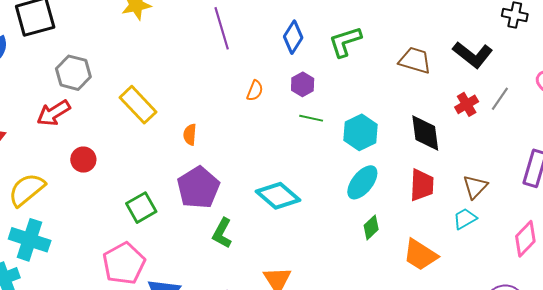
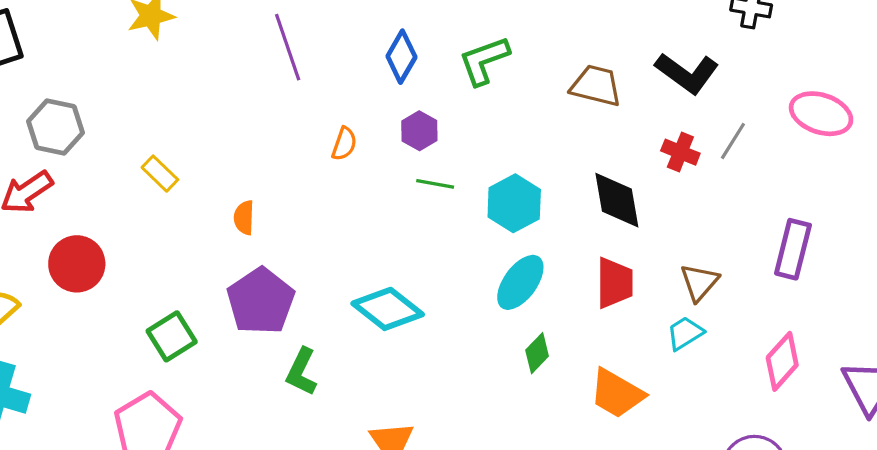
red cross: (467, 104) -> (680, 152), turned -35
yellow rectangle: (138, 105) -> (160, 174), size x0.6
red circle: (83, 160) -> (77, 264), size x1.4

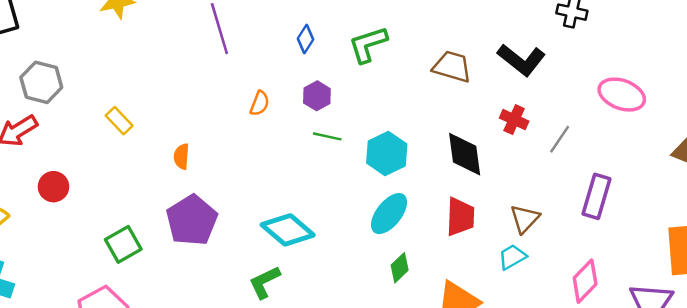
blue diamond: (401, 57) -> (306, 39), size x0.7
gray line: (733, 141) -> (560, 139), moved
red circle: (77, 264) -> (53, 187), size x0.7
green L-shape: (301, 372) -> (264, 282), moved, turned 36

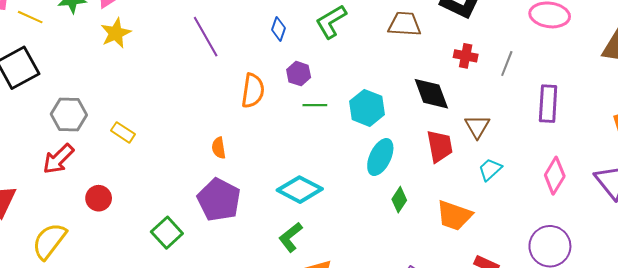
orange semicircle: (260, 103) -> (253, 91), size x1.6
yellow rectangle: (119, 121) -> (123, 132), moved
orange semicircle: (182, 156) -> (219, 148), moved
brown triangle: (525, 219) -> (477, 126), moved

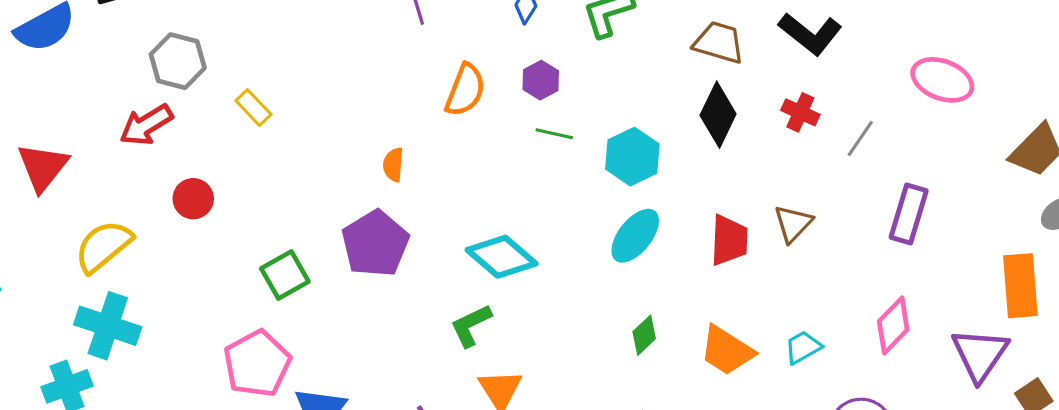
black diamond: (431, 94) -> (718, 115), moved, turned 33
cyan trapezoid: (490, 169) -> (803, 347), moved
green diamond: (399, 200) -> (644, 335), moved

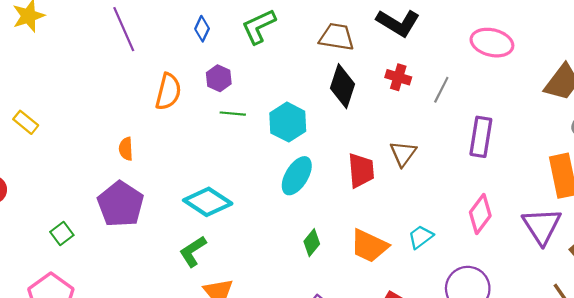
green square: (285, 275) -> (62, 233), size x0.7

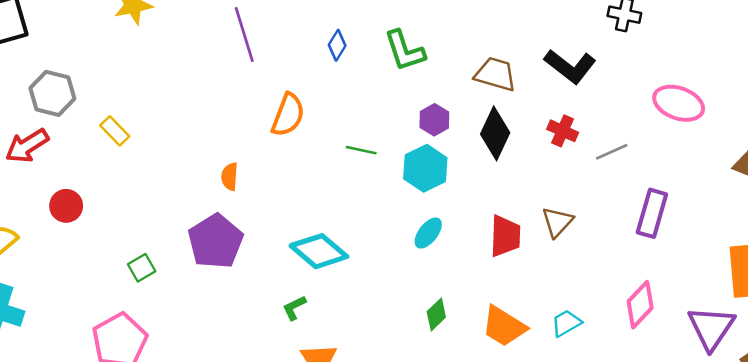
green L-shape: (259, 26) -> (405, 51), turned -90
purple hexagon: (219, 78) -> (434, 120), moved
gray line: (441, 90) -> (612, 152), turned 32
cyan ellipse: (297, 176) -> (428, 233), size x0.7
green L-shape: (193, 251) -> (294, 308), size x0.7

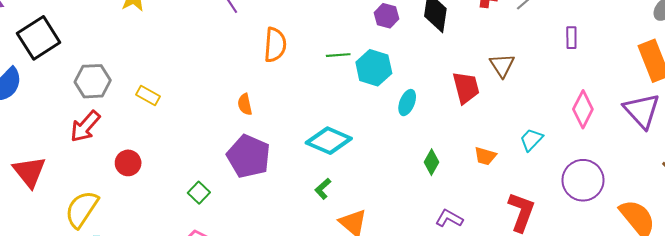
cyan hexagon: (425, 168) -> (374, 68), moved
purple rectangle: (652, 213) -> (571, 38), size x0.6
orange trapezoid: (504, 326) -> (485, 156), size x0.6

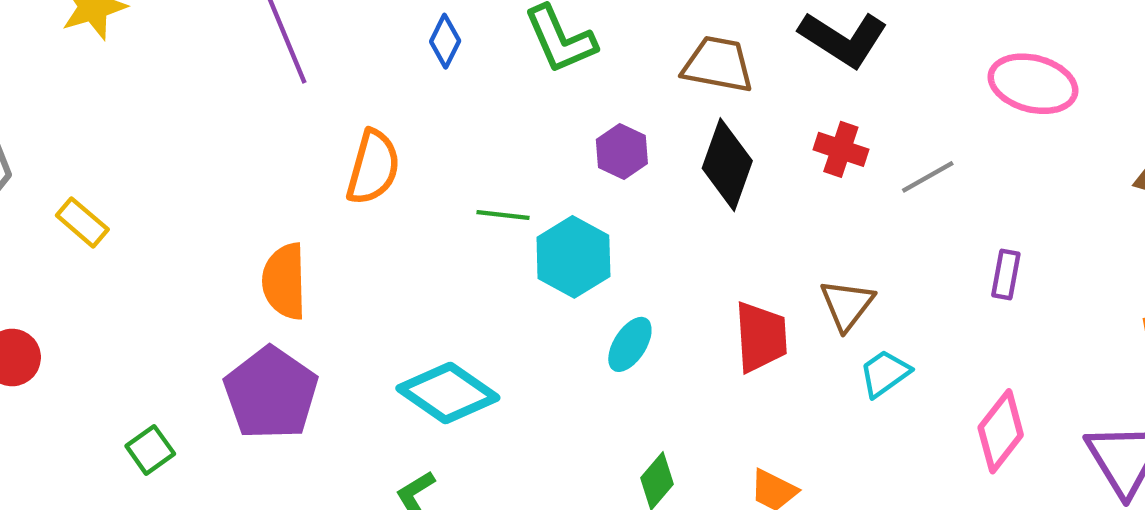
orange semicircle: (245, 104) -> (284, 281), size x1.6
cyan trapezoid: (531, 140) -> (885, 373), moved

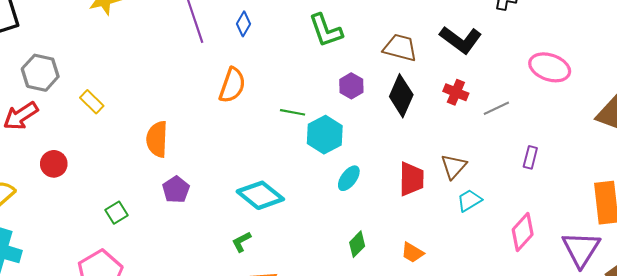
blue diamond: (445, 41) -> (244, 24), moved
orange semicircle: (284, 281) -> (157, 139), moved
purple pentagon: (271, 393) -> (176, 190), size x0.6

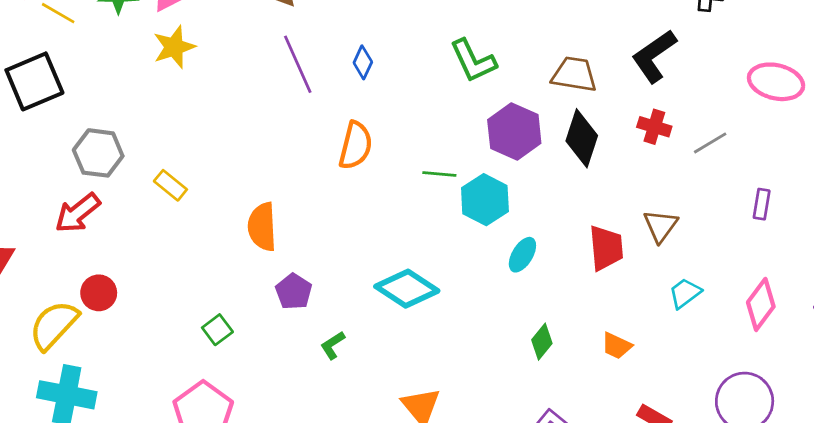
black L-shape: (461, 40) -> (654, 56), turned 114
purple hexagon: (351, 86) -> (514, 132), size x1.6
red circle: (54, 164) -> (99, 293), moved
cyan trapezoid: (469, 200) -> (685, 293), moved
green L-shape: (241, 242) -> (333, 345), moved

